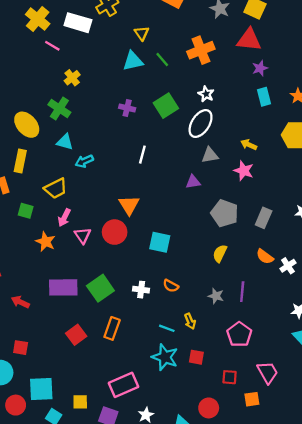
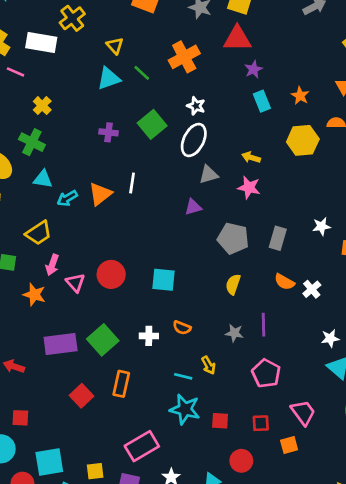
orange triangle: (129, 205) -> (100, 194), moved, turned 30
red square: (196, 357) -> (220, 421), moved

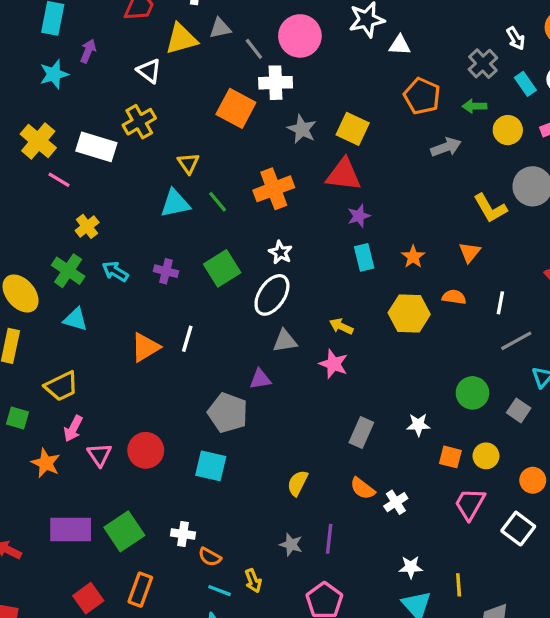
cyan arrow: (67, 198) -> (115, 272), moved, turned 54
gray pentagon: (233, 238) -> (228, 413), moved
orange semicircle: (182, 328) -> (210, 557), moved

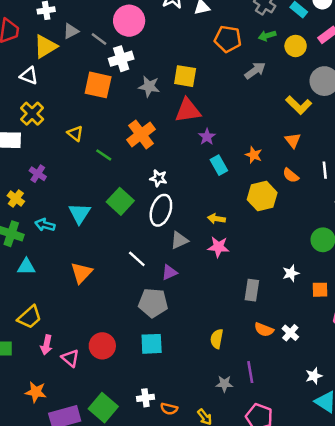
cyan triangle: (175, 203) -> (80, 213), moved, turned -30
purple cross: (166, 271) -> (38, 174), moved, turned 35
orange semicircle: (454, 297) -> (291, 175), turned -133
white line: (187, 339) -> (137, 259), moved, turned -48
orange star: (46, 463) -> (36, 392), moved

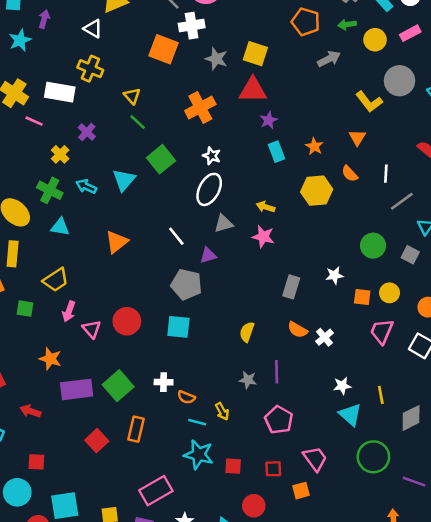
yellow cross: (32, 114) -> (90, 69), turned -30
green line: (104, 155) -> (138, 122), moved
green square: (120, 201) -> (161, 159), moved

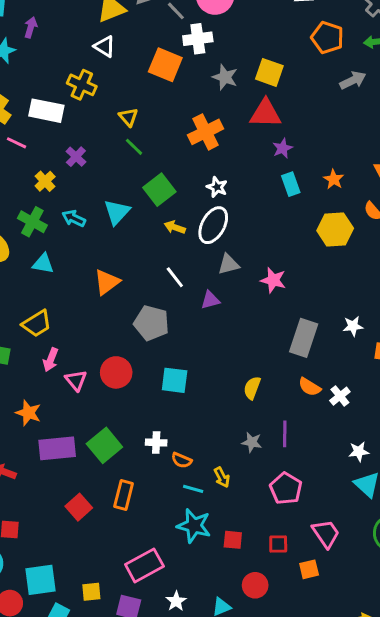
white triangle: (93, 29) -> (105, 46), moved
yellow arrow: (266, 207) -> (175, 227), moved
gray pentagon: (186, 284) -> (151, 323), moved
gray rectangle: (291, 287) -> (304, 338), size x1.4

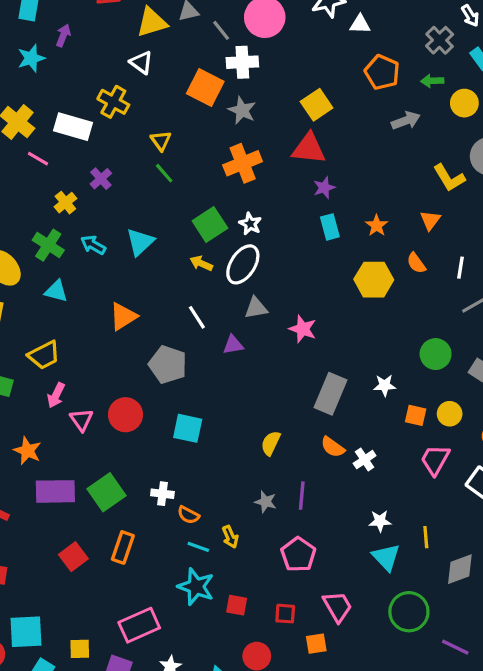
yellow square: (269, 72) -> (317, 105), turned 32
gray star: (225, 77) -> (242, 110), moved
green square: (159, 190) -> (210, 224), moved

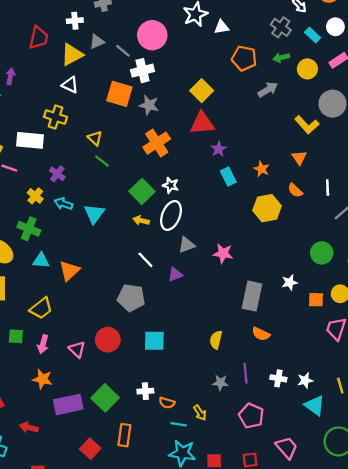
cyan arrow: (93, 245) -> (64, 204), moved
orange triangle: (123, 317) -> (69, 271), moved
pink arrow: (56, 395) -> (43, 344), moved
white cross: (365, 460) -> (278, 378), moved, turned -35

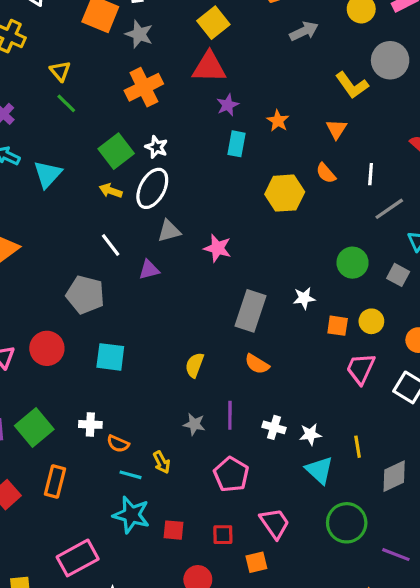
orange star: (262, 169) -> (278, 121), moved
cyan rectangle: (228, 176) -> (236, 144), turned 30

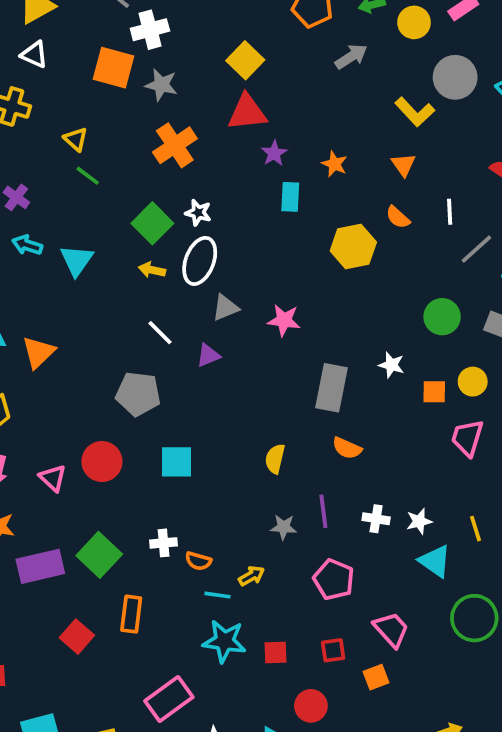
white star: (304, 298) -> (391, 365), turned 30
yellow arrow: (162, 462) -> (252, 576), turned -85

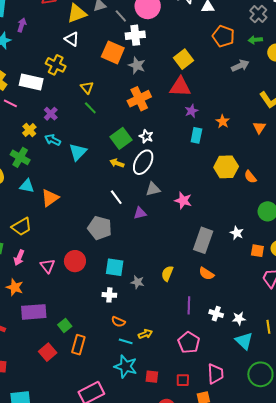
orange semicircle: (398, 217) -> (250, 177), moved
gray star: (284, 527) -> (137, 282), moved
white cross: (164, 543) -> (109, 295), moved
green square: (99, 555) -> (65, 325), moved, size x0.6
pink trapezoid: (391, 629) -> (215, 374), turned 30

